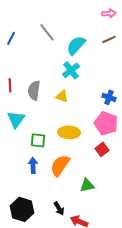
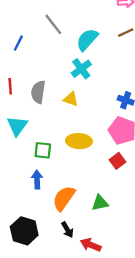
blue line: (11, 38) -> (18, 43), moved
orange semicircle: (60, 165) -> (64, 198), moved

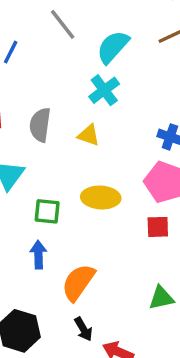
red square: (117, 161) -> (158, 227), turned 35
green triangle: (100, 203) -> (161, 298), moved

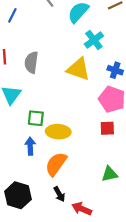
cyan cross: (104, 90) -> (94, 40), moved
yellow triangle: (89, 135) -> (78, 69), moved, size x1.6
yellow ellipse: (101, 198) -> (58, 132), moved

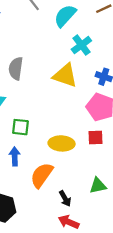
yellow ellipse: (58, 132) -> (62, 143), moved
black arrow: (59, 194) -> (65, 199), moved

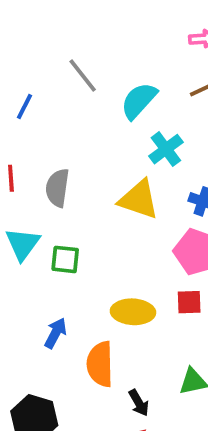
green square: (21, 127) -> (65, 259), moved
blue arrow: (15, 156) -> (56, 333), turned 30
orange semicircle: (42, 175) -> (100, 364), turned -36

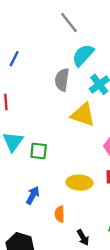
gray line: (83, 76) -> (69, 22), moved
gray semicircle: (57, 188) -> (62, 80), moved
orange semicircle: (100, 364) -> (60, 214), size x0.6

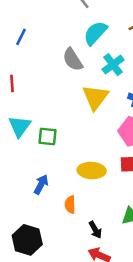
gray semicircle: (62, 80) -> (73, 60), turned -40
yellow triangle: (83, 115) -> (95, 97), turned 48

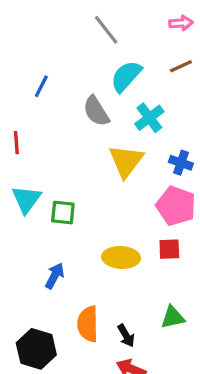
blue line: (21, 37) -> (41, 86), moved
orange semicircle: (70, 205) -> (88, 324), moved, size x1.5

